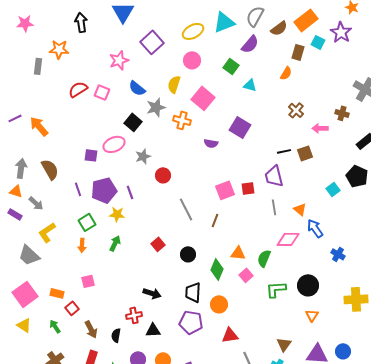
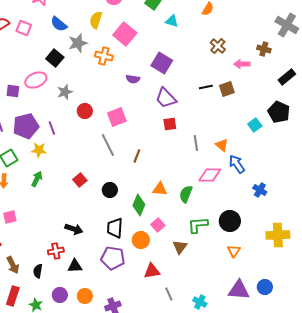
purple trapezoid: (274, 176) -> (166, 98), moved, turned -30
pink square: (225, 190) -> (117, 117), moved
pink square: (246, 275) -> (158, 225), moved
brown triangle: (284, 344) -> (180, 247), moved

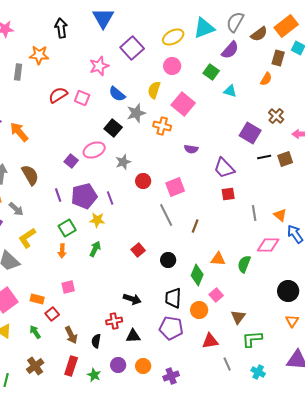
purple square: (162, 63) -> (250, 133), moved
purple square: (13, 91) -> (71, 161), turned 32
green L-shape: (198, 225) -> (252, 339), moved

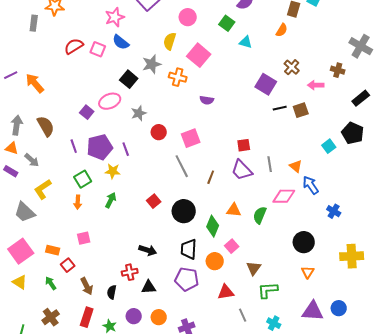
blue semicircle: (117, 94) -> (121, 42), moved
purple trapezoid: (224, 168) -> (242, 170), moved
black circle: (168, 260) -> (184, 211), size x1.5

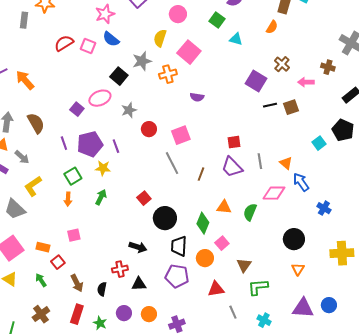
orange cross: (178, 77) -> (168, 74), turned -30
black circle: (184, 211) -> (165, 218), moved

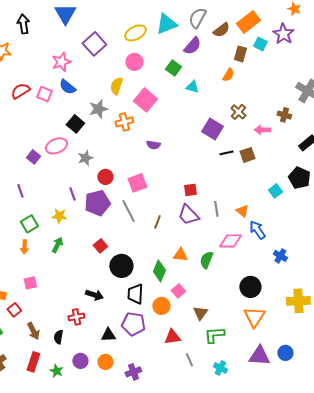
purple pentagon: (90, 144) -> (97, 203), moved
orange triangle: (298, 269) -> (254, 317), size x1.6
black triangle: (139, 284) -> (108, 335), moved

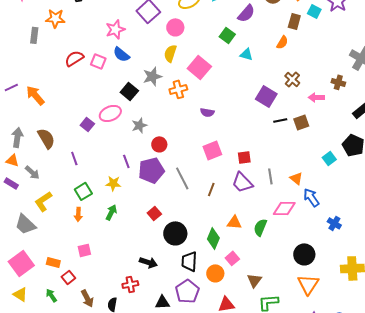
pink circle: (134, 62) -> (175, 27), moved
pink square: (137, 183) -> (212, 150), moved
purple pentagon: (133, 324) -> (187, 291), turned 30

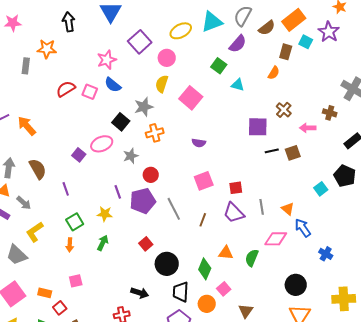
orange cross: (178, 89) -> (155, 133), moved
purple square: (266, 96) -> (258, 127), turned -30

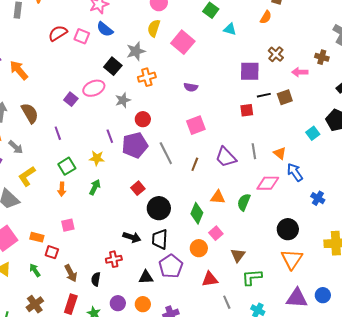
red square: (236, 188) -> (247, 110), moved
black trapezoid: (181, 292) -> (160, 239), moved
red square: (60, 308) -> (52, 252), turned -32

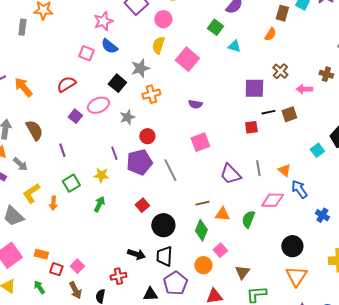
red semicircle: (58, 33) -> (66, 84), moved
brown line: (195, 164) -> (202, 203), moved, turned 56
orange arrow: (62, 189) -> (53, 203), moved
pink square: (68, 225) -> (77, 266), moved, turned -32

